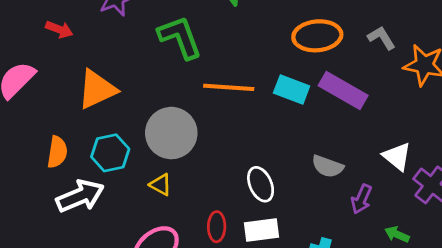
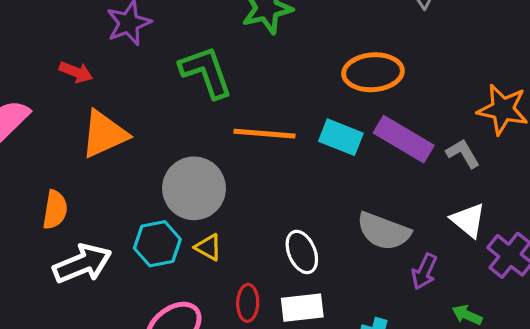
red arrow: (59, 29) -> (76, 72), moved
gray L-shape: (382, 38) -> (463, 153), moved
cyan hexagon: (110, 153) -> (157, 244), moved
gray semicircle: (328, 166) -> (384, 231), size x1.4
yellow triangle: (161, 185) -> (208, 247), moved

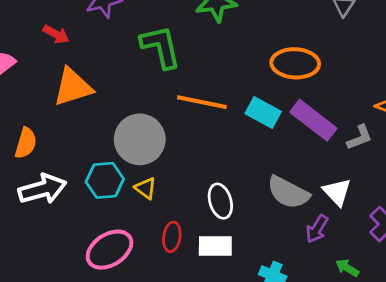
gray L-shape: (463, 153) -> (360, 137), turned 92
white triangle: (468, 220) -> (337, 192), moved

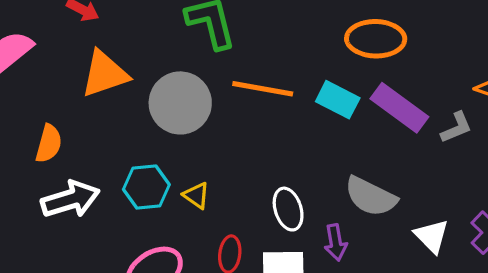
gray circle: (140, 139) -> (180, 103), moved
white triangle: (337, 192) -> (432, 236), moved
purple arrow: (317, 229) -> (336, 242), moved, turned -40

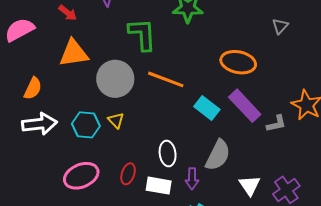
cyan rectangle: (338, 100) -> (207, 108), moved
yellow triangle: (196, 195) -> (116, 120), moved
gray semicircle: (371, 197) -> (218, 155), turned -100

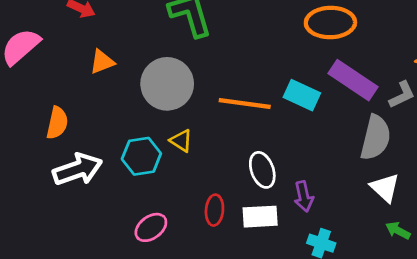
orange triangle: (74, 53) -> (102, 62), size x0.6
orange line: (166, 79) -> (245, 104), moved
gray semicircle: (218, 155) -> (376, 138), moved
pink ellipse: (81, 176) -> (151, 227), size x0.7

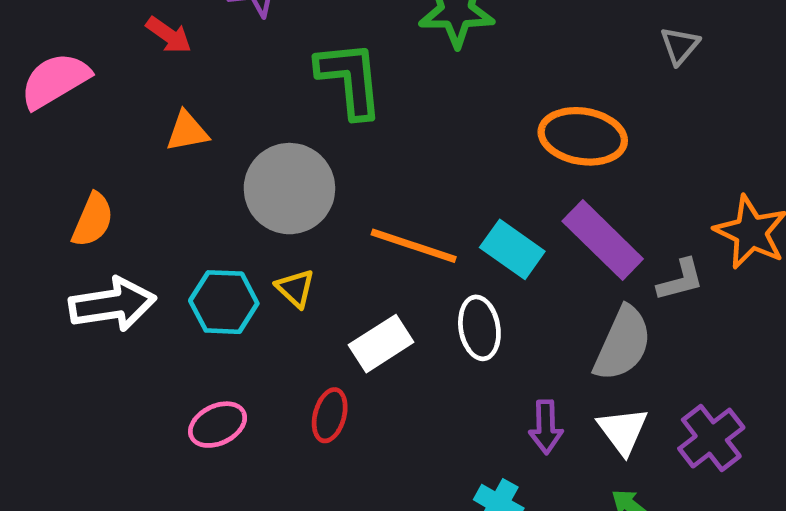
white ellipse: (262, 170) -> (479, 328), moved
purple arrow: (304, 196) -> (546, 427), moved
white rectangle: (260, 217) -> (381, 344), moved, turned -40

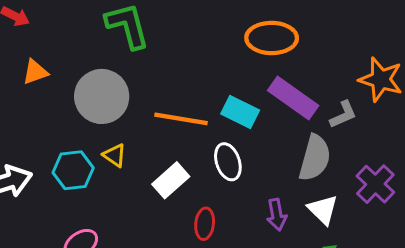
red ellipse: (330, 415) -> (205, 224), moved
purple cross: (711, 438) -> (375, 184), moved

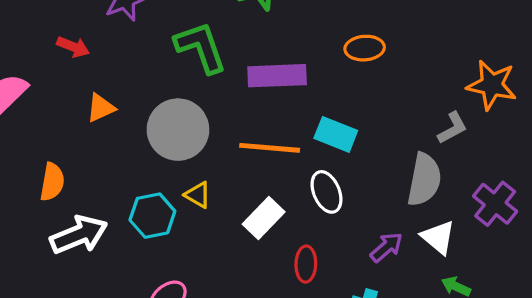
orange ellipse: (272, 38) -> (365, 48), size x0.7
purple rectangle: (293, 98) -> (277, 76), moved, turned -33
purple arrow: (277, 215) -> (386, 247), turned -116

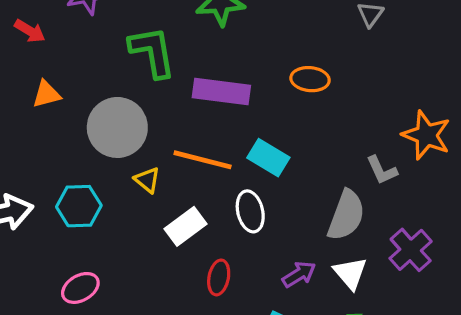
gray L-shape: (452, 128) -> (382, 170), turned 84
yellow triangle: (198, 195) -> (147, 180), moved

